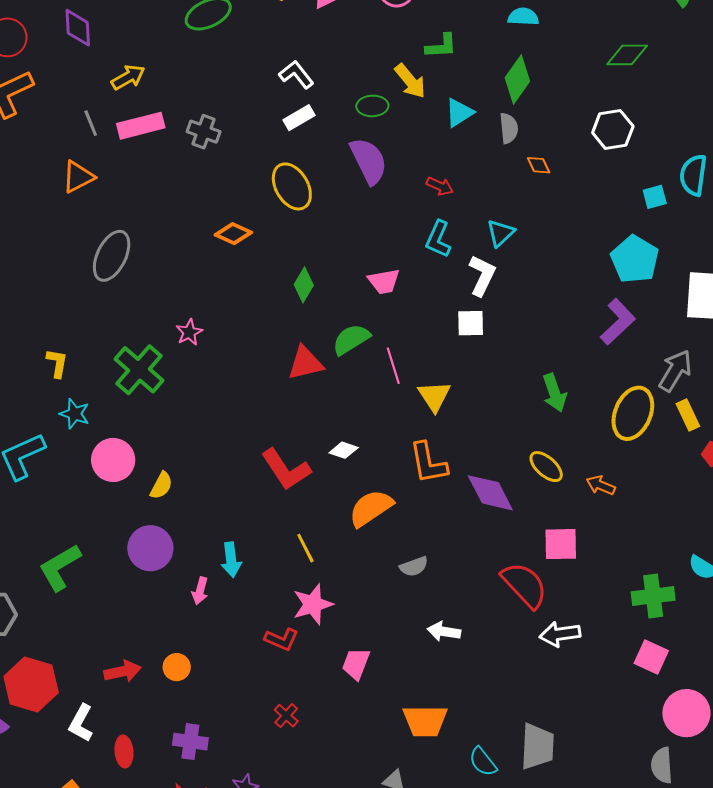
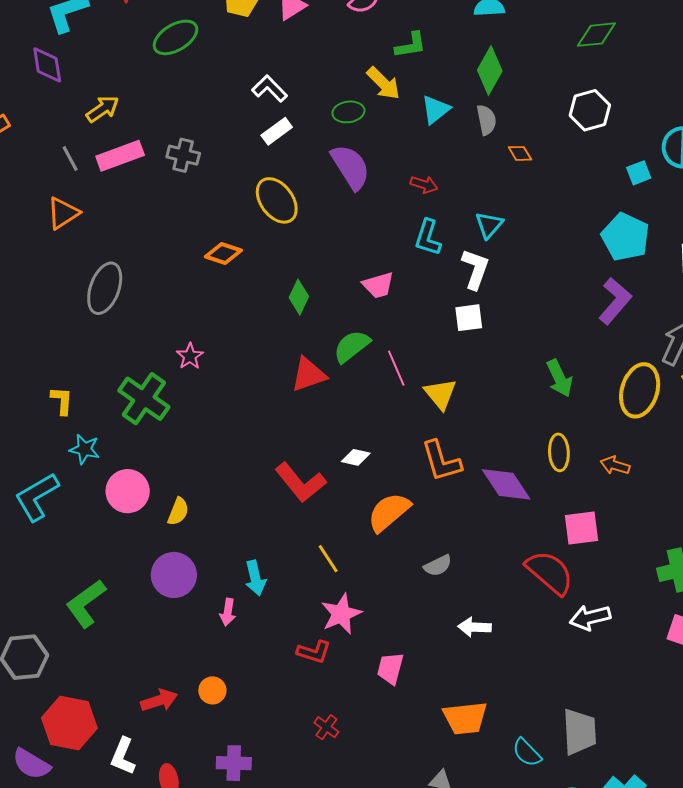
yellow ellipse: (546, 467) -> (559, 452), turned 51

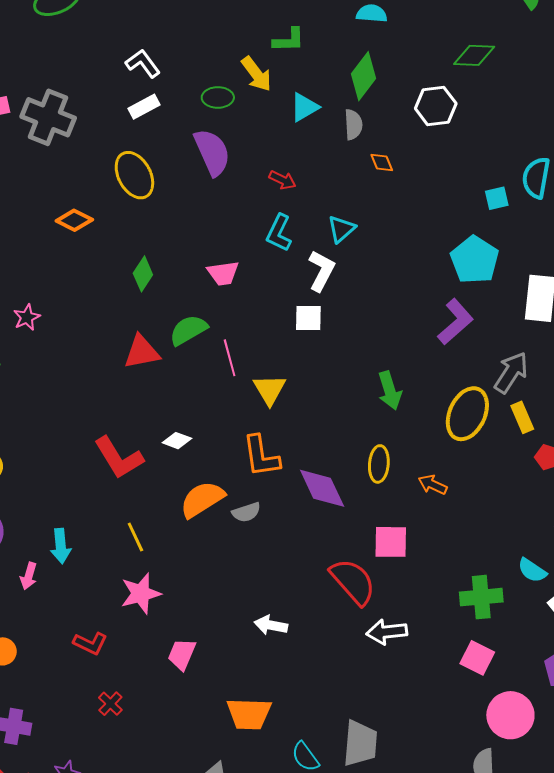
white hexagon: (590, 110) -> (436, 106), moved
gray cross: (183, 155) -> (48, 117), size x1.6
gray semicircle: (438, 566) -> (246, 512), moved
red L-shape: (314, 652) -> (90, 643), moved

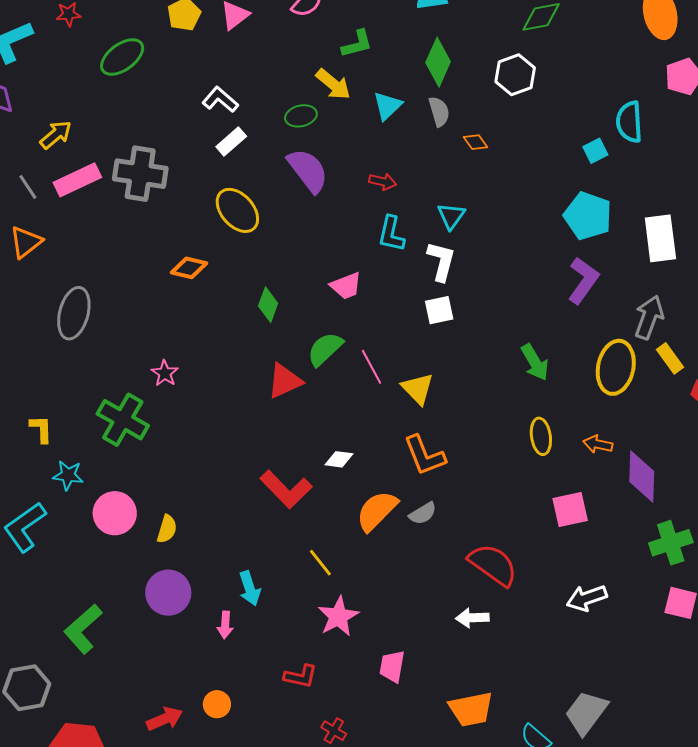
purple diamond: (322, 488) -> (642, 477), moved, turned 40
red semicircle: (353, 582) -> (493, 565), moved
gray trapezoid: (360, 743) -> (586, 713), turned -135

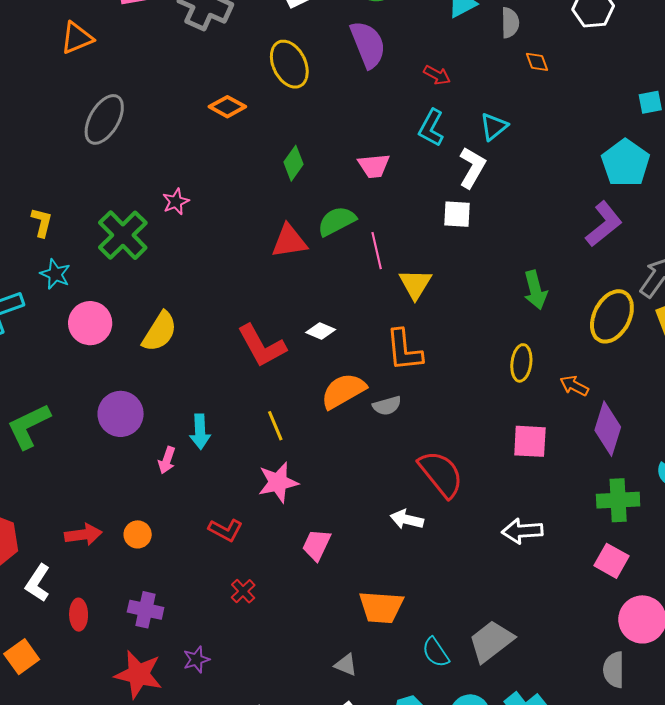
yellow semicircle: (167, 529) -> (160, 332), moved, size x1.5

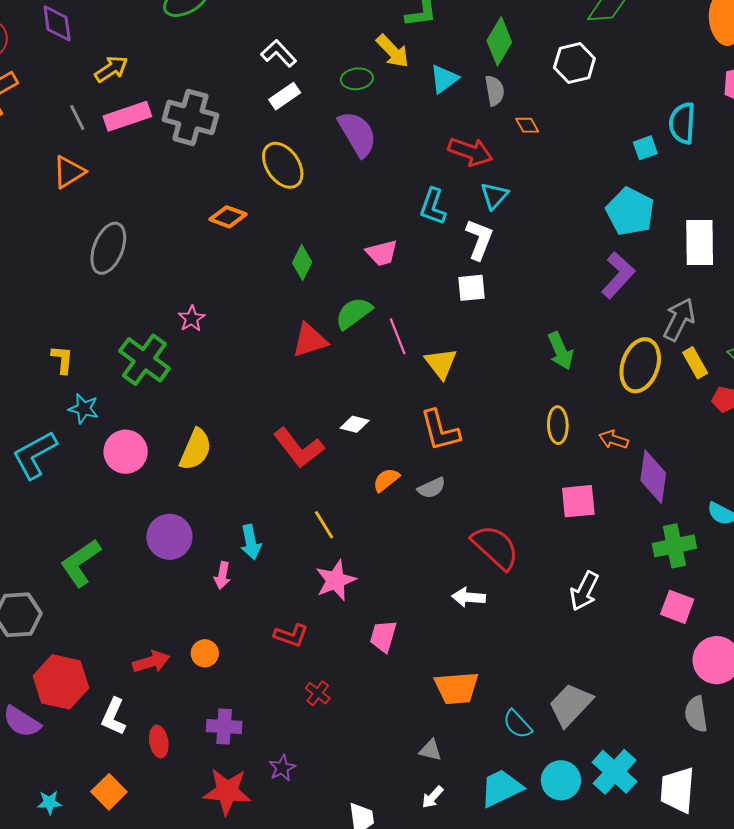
red arrow: (437, 75) -> (470, 152), moved, size x1.6
orange semicircle: (343, 391) -> (386, 480), size x0.6
white arrow: (522, 531) -> (584, 591), turned -51

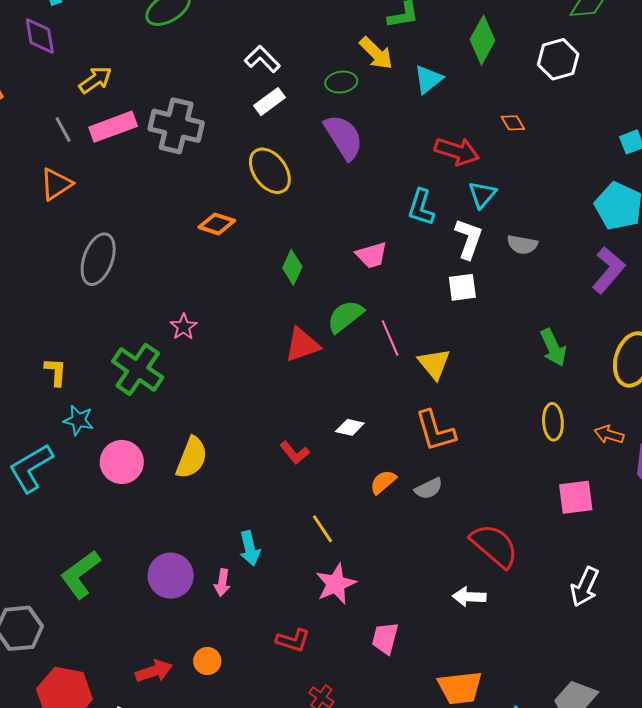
gray semicircle: (495, 91) -> (522, 245), moved, turned 112
red L-shape: (299, 448) -> (295, 453), size x0.6
purple circle: (169, 537) -> (171, 576), moved

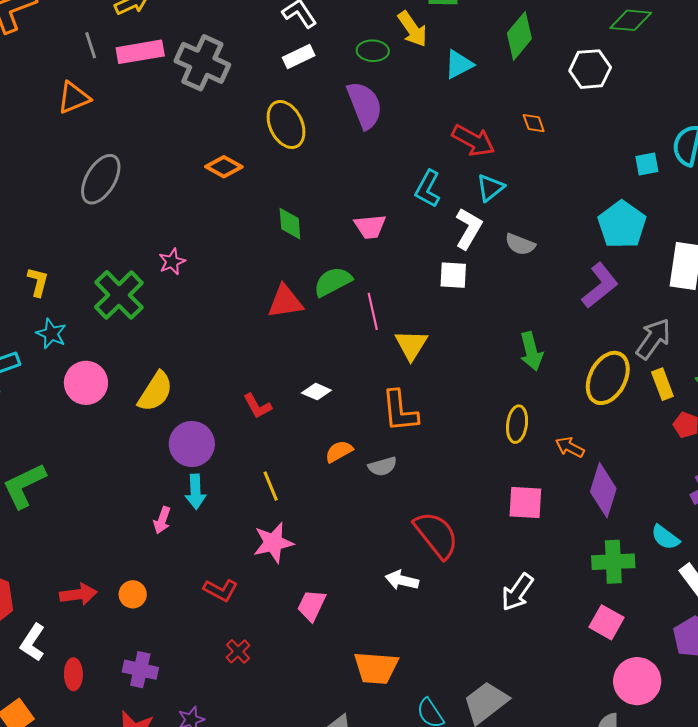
green diamond: (292, 267) -> (290, 224), turned -40
purple circle: (171, 576) -> (192, 444), moved

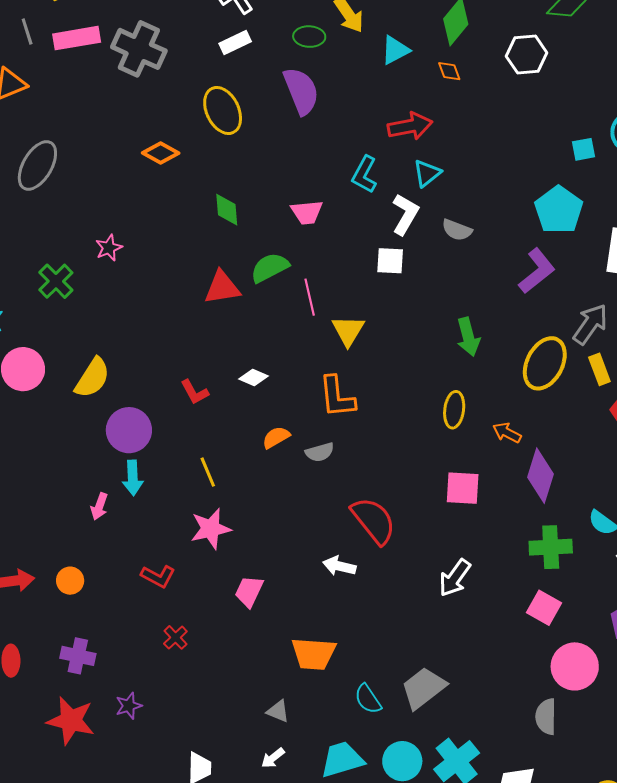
orange diamond: (534, 123) -> (449, 71), moved
red arrow: (473, 140) -> (410, 126), turned -39
green cross: (119, 295) -> (56, 281), size x0.7

